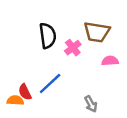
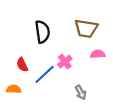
pink cross: (73, 48) -> (65, 62), moved
red semicircle: (25, 92) -> (22, 65), moved

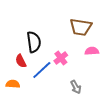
black semicircle: (42, 32) -> (34, 42), moved

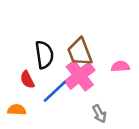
brown trapezoid: (81, 27) -> (80, 52), moved, turned 60
pink cross: (61, 58) -> (80, 76), size x1.6

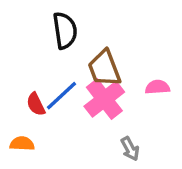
black semicircle: (44, 55) -> (65, 31), moved
blue line: (55, 91) -> (61, 96), moved

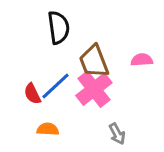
pink semicircle: (157, 87) -> (142, 60), moved
orange semicircle: (22, 144) -> (48, 129), moved

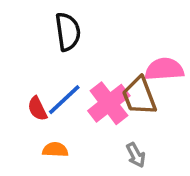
pink semicircle: (142, 60) -> (164, 69), size x1.5
brown trapezoid: (94, 61) -> (139, 96), moved

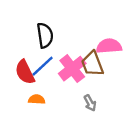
black semicircle: (68, 32) -> (45, 35), moved
red semicircle: (37, 109) -> (25, 72), size x1.5

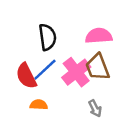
pink semicircle: (109, 46) -> (99, 36), moved

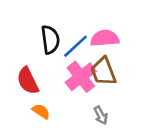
blue line: (45, 70) -> (76, 46), moved
orange semicircle: (39, 105) -> (41, 111), turned 30

